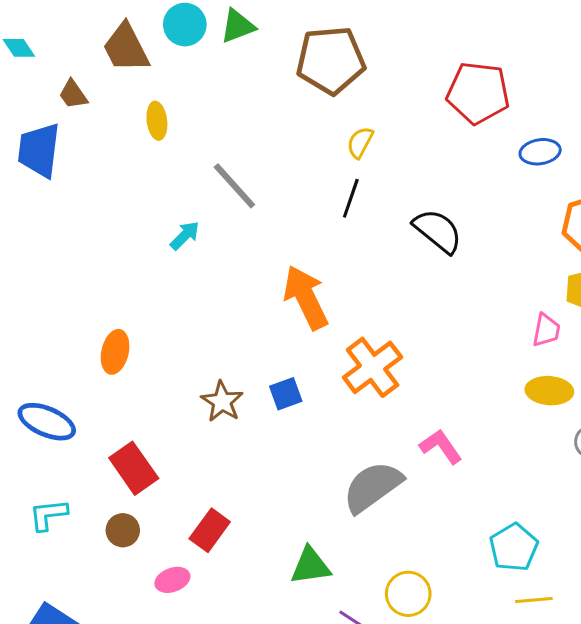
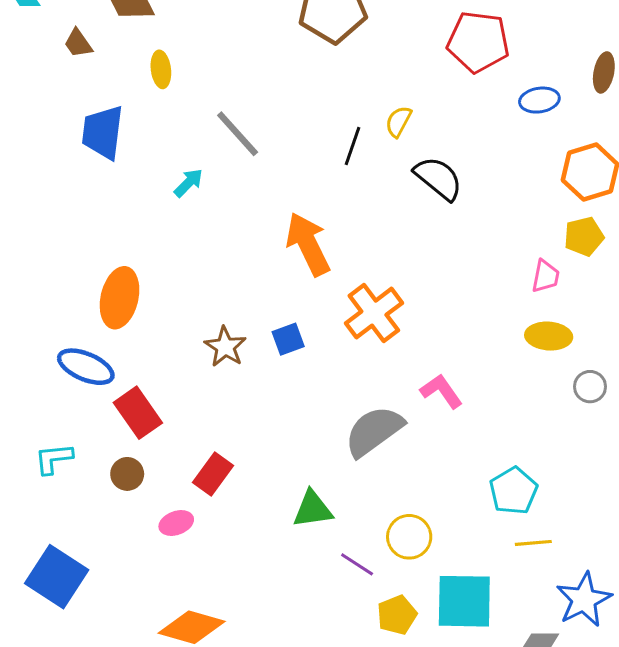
yellow semicircle: (360, 142) -> (398, 121), moved
blue trapezoid: (39, 150) -> (103, 132), moved
orange ellipse: (115, 352) -> (120, 298), size x1.4
blue ellipse: (47, 422) -> (86, 367), moved

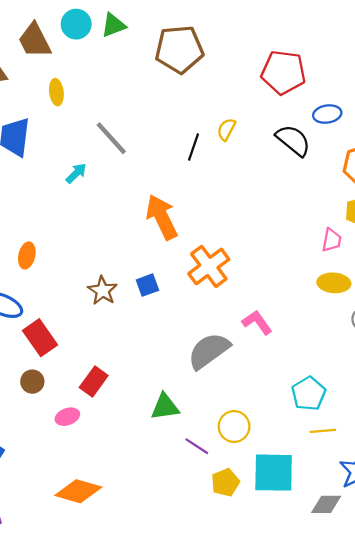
black semicircle: (438, 178) -> (293, 140), moved
orange ellipse: (120, 298) -> (27, 255), size x0.6

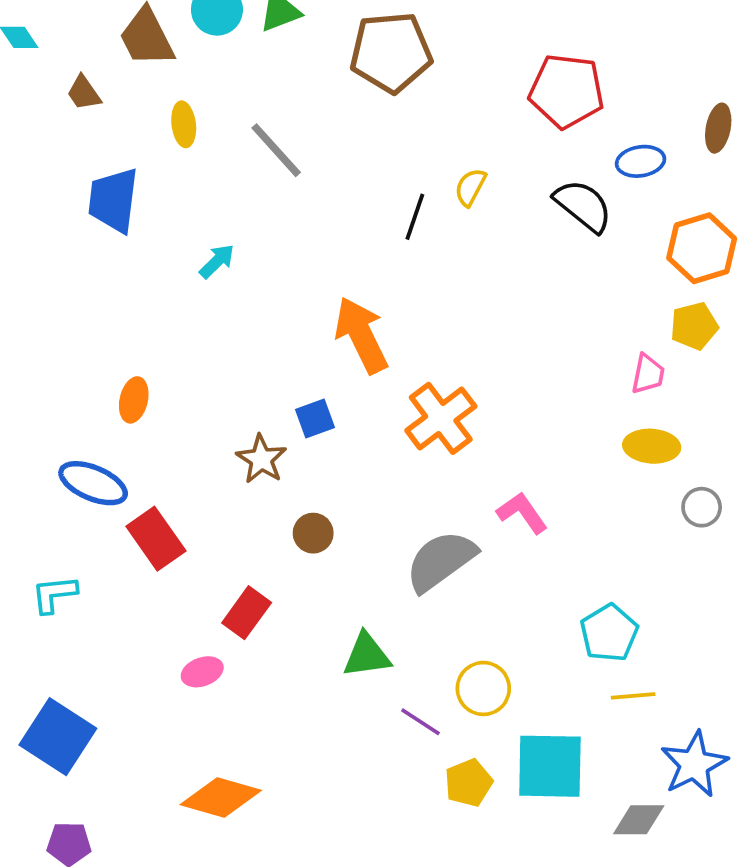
gray line: (111, 138) -> (276, 150), moved
blue square: (147, 285) -> (315, 418), moved
brown circle: (32, 382) -> (313, 533), moved

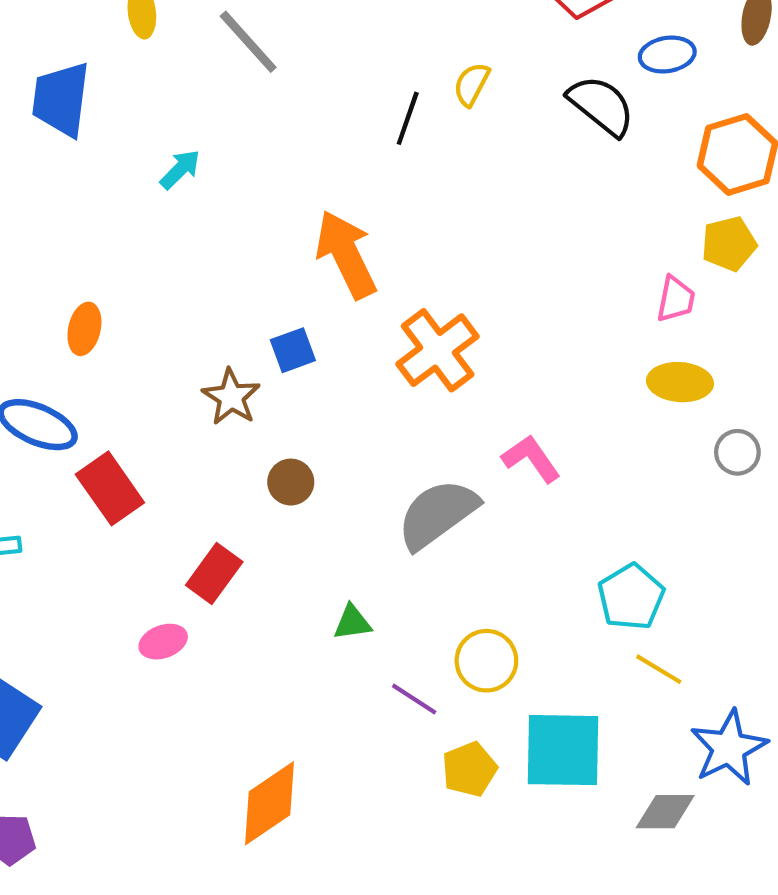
green triangle: (367, 655) -> (352, 622), size x0.7
yellow line: (633, 696) -> (659, 669), turned 36
orange diamond: (221, 798) -> (269, 803), moved, turned -50

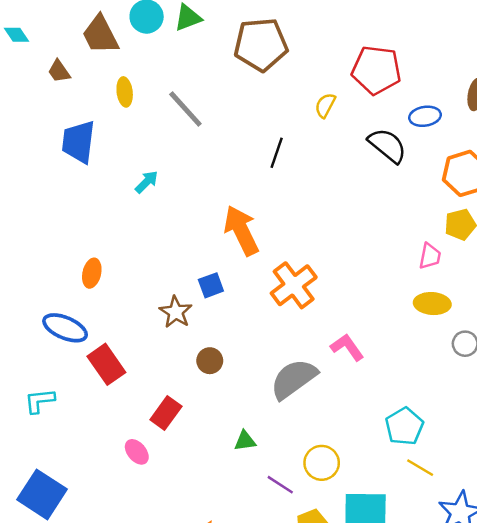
yellow semicircle: (472, 84) -> (325, 105), moved
pink ellipse: (163, 642) -> (137, 452), turned 70

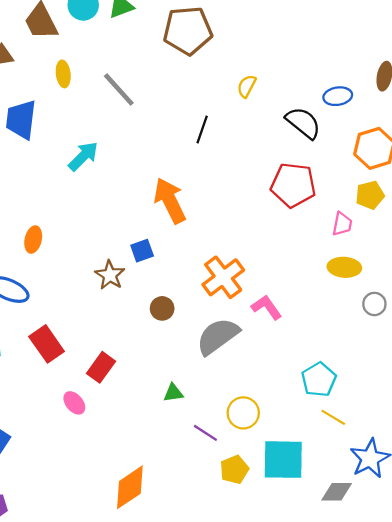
red pentagon: (376, 70) -> (293, 185), moved
cyan arrow: (147, 182) -> (83, 156), size x1.4
orange cross: (294, 285) -> (223, 277), moved
brown circle: (210, 361) -> (162, 308), moved
red rectangle: (106, 364) -> (47, 344), moved

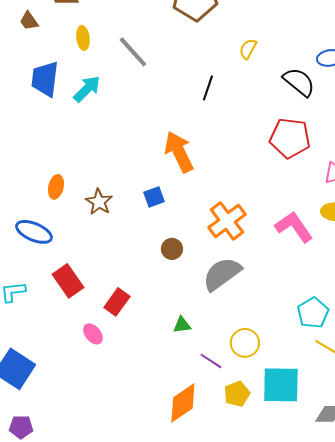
cyan arrow: (83, 156) -> (87, 89), moved
brown star: (110, 275) -> (99, 202), moved
pink L-shape: (267, 307) -> (294, 227), moved, size x1.4
orange diamond: (130, 487) -> (183, 403), moved

